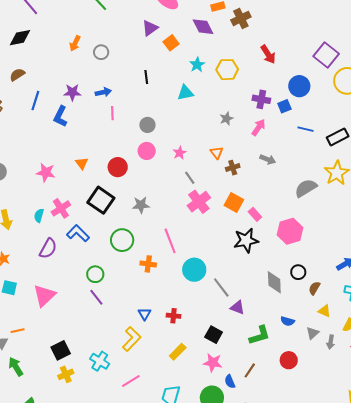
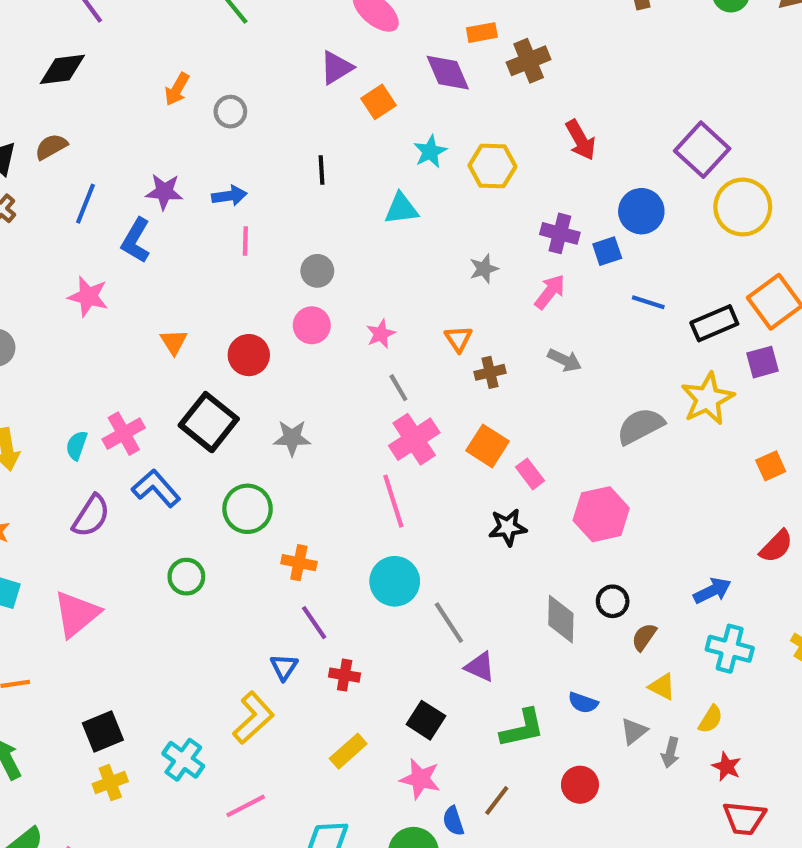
pink star: (46, 172) -> (88, 296), moved
black star: (246, 240) -> (508, 527), size x0.7
pink line: (170, 241) -> (393, 501), moved
purple line: (96, 297) -> (314, 623), moved

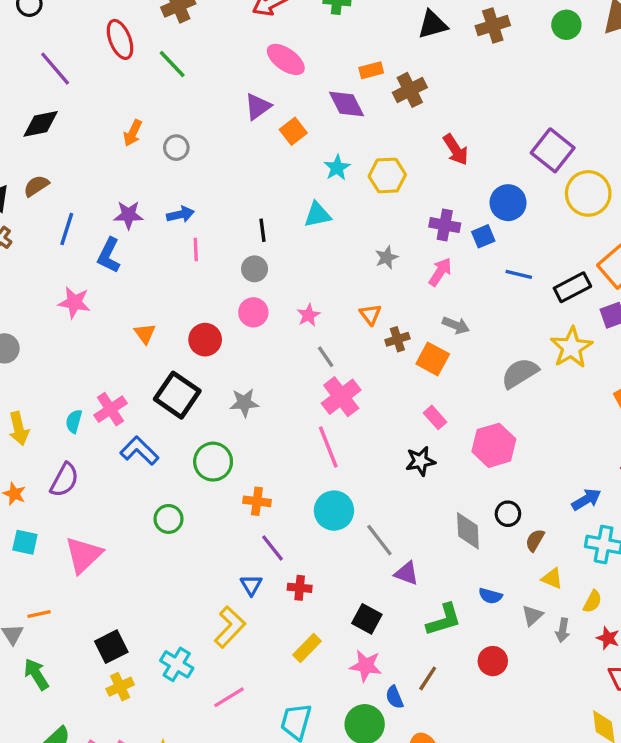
black line: (322, 170) -> (262, 230), moved
orange square: (487, 446) -> (433, 359), moved
purple semicircle: (91, 516) -> (64, 480), moved

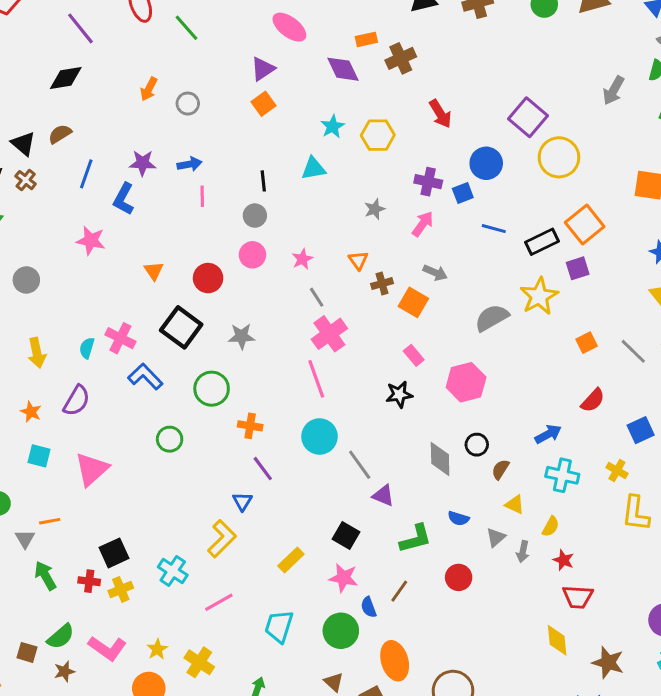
orange square: (293, 131) -> (263, 104), moved
pink cross: (110, 409) -> (120, 338), turned -32
red cross: (300, 588) -> (89, 581), moved

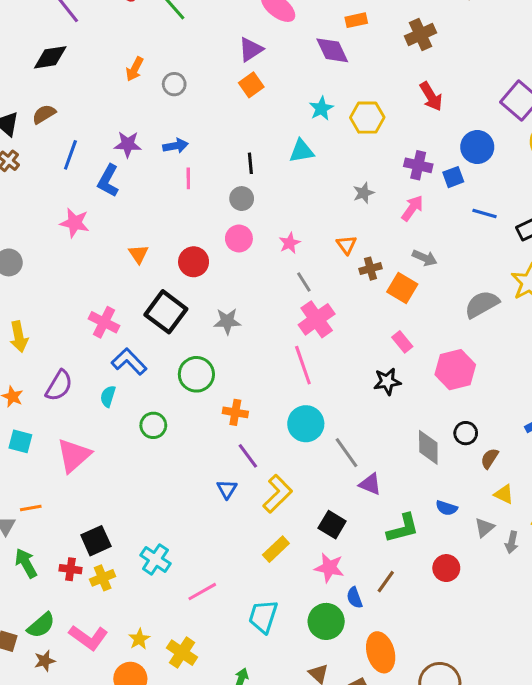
brown cross: (401, 58) -> (421, 34), moved
cyan semicircle: (87, 348) -> (108, 396), moved
yellow L-shape: (222, 539) -> (278, 494), moved

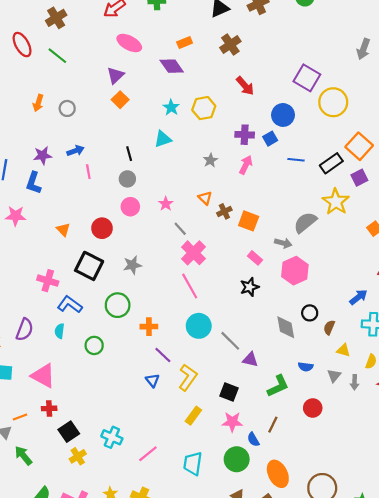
gray arrow: (425, 258) -> (283, 243), moved
pink triangle: (74, 455) -> (43, 376), turned -40
red cross: (70, 569) -> (49, 408), moved

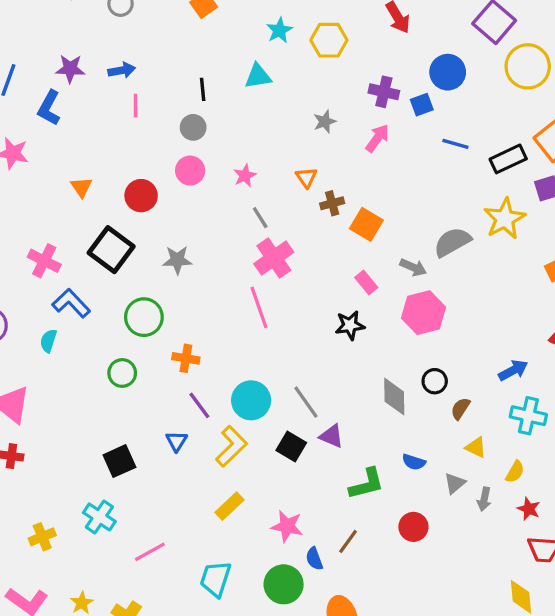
cyan circle: (199, 326) -> (251, 400), moved
green circle: (94, 345) -> (122, 373), moved
black square: (229, 392) -> (291, 447), moved
black square: (69, 432) -> (119, 461), moved

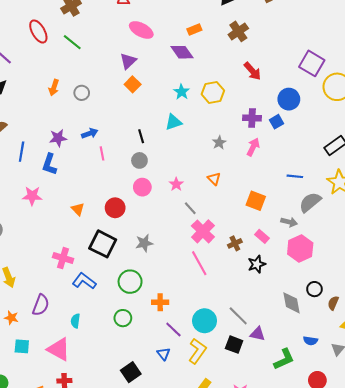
blue line: (455, 144) -> (295, 176), moved
brown cross: (332, 203) -> (235, 243), moved
cyan semicircle: (48, 341) -> (75, 321), moved

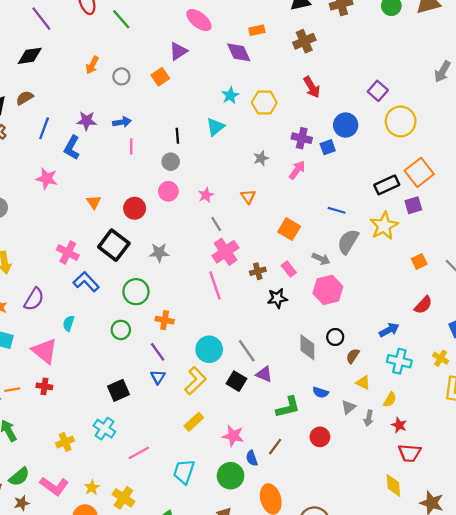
purple square: (312, 63) -> (378, 91), size x0.7
orange square: (133, 84) -> (160, 77), moved
cyan triangle: (173, 122) -> (215, 127), turned -30
gray semicircle: (310, 202) -> (348, 242), turned -30
purple line: (173, 329) -> (158, 352), moved

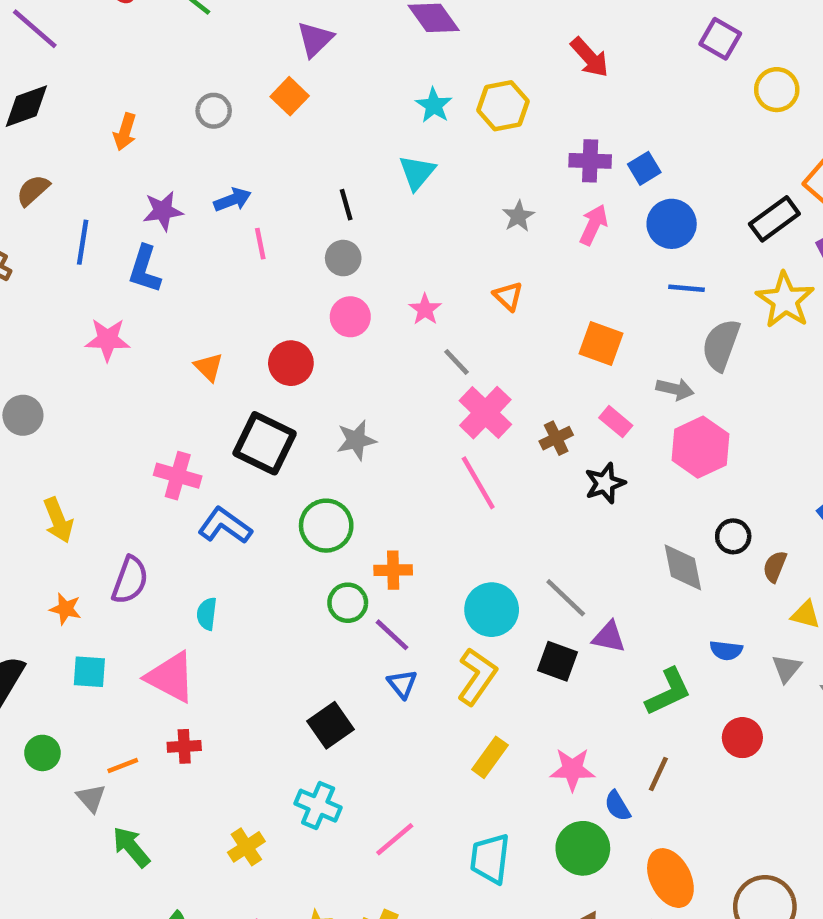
orange arrow: (92, 65) -> (125, 132), moved
yellow circle: (401, 121) -> (777, 90), size x0.7
blue circle: (346, 125) -> (672, 224), moved
green circle: (121, 330) -> (348, 603), moved

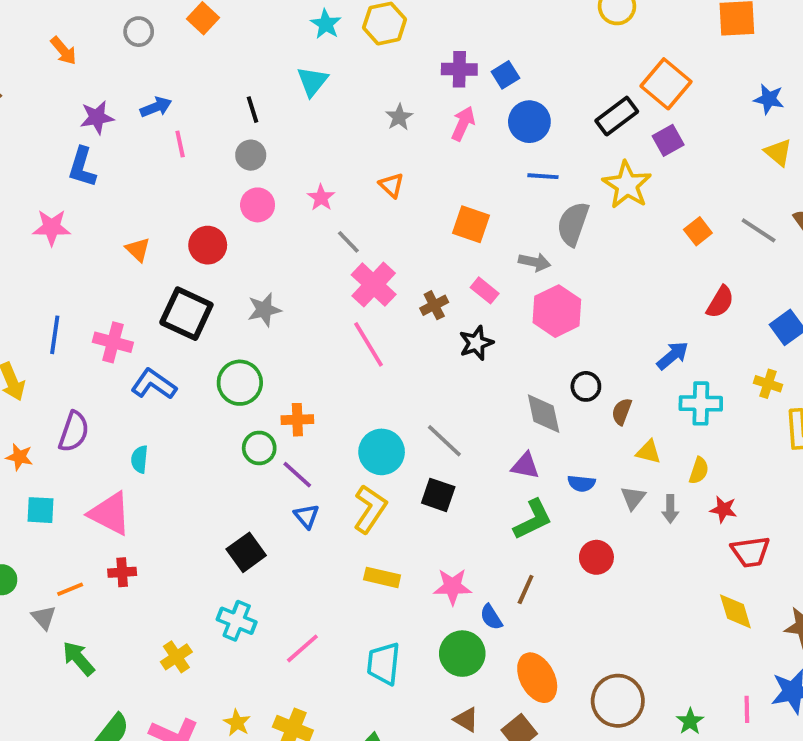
orange arrow: (125, 132) -> (64, 51), turned -56
blue line: (83, 242) -> (55, 335), moved
purple triangle: (609, 637) -> (525, 466), moved
yellow rectangle: (490, 757) -> (382, 577), turned 68

